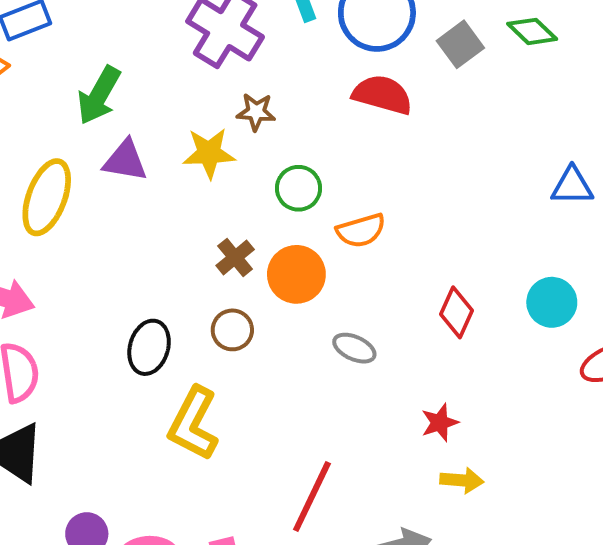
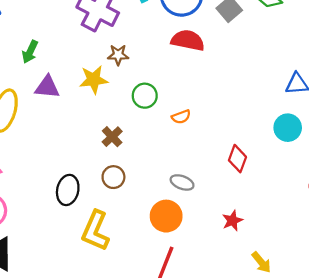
green arrow: (99, 95) -> (30, 52), size x0.7
orange semicircle: (361, 230) -> (181, 117), size x0.7
orange circle: (296, 274) -> (166, 216), moved
cyan circle: (552, 302) -> (288, 128), moved
yellow arrow: (462, 480) -> (261, 262), moved, turned 50

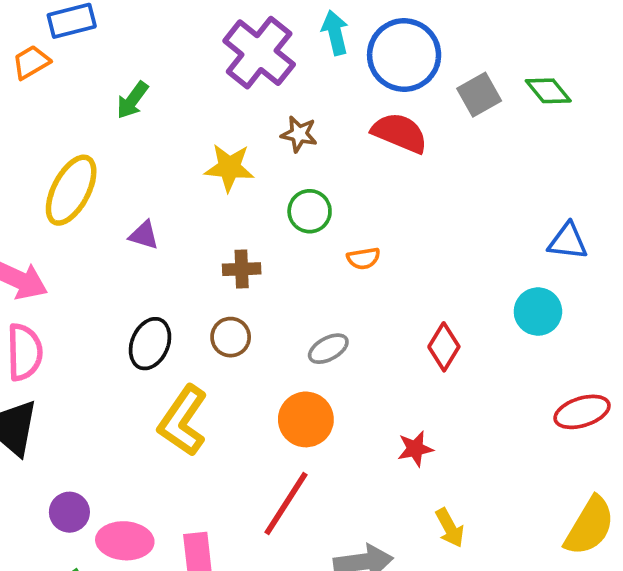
brown star: (118, 55) -> (299, 134), moved
purple triangle: (47, 87) -> (144, 235), moved, size x0.7
brown cross: (112, 137) -> (242, 269), turned 30
gray ellipse: (182, 182) -> (328, 349), moved, turned -60

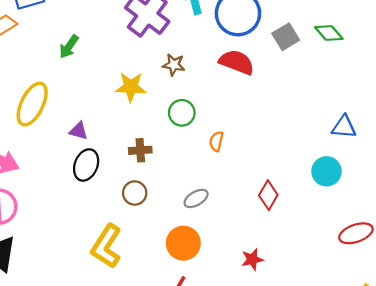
orange semicircle: (364, 258) -> (216, 141), turned 114
black ellipse: (150, 344) -> (86, 165), moved

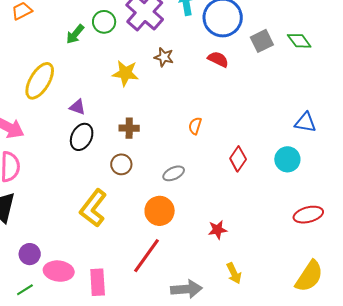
red semicircle: (237, 62) -> (218, 59), size x0.7
green circle: (182, 113) -> (104, 22), moved
red diamond: (268, 195) -> (238, 159), moved

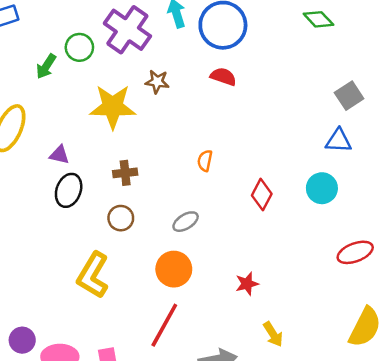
gray square: (262, 41) -> (349, 96), moved
green diamond: (299, 41) -> (318, 19), moved
yellow star: (125, 73) -> (113, 107), size x1.4

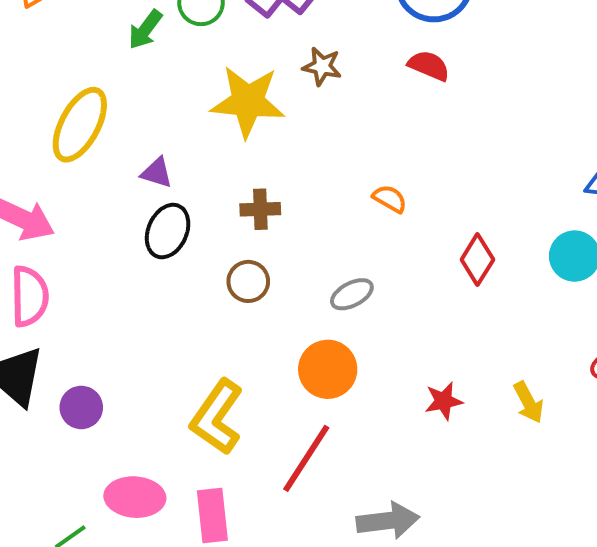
orange semicircle: (205, 161) -> (390, 199), turned 105
yellow L-shape: (93, 275) -> (217, 417), moved
yellow arrow: (273, 334) -> (528, 402), moved
purple circle: (22, 340) -> (81, 407), moved

